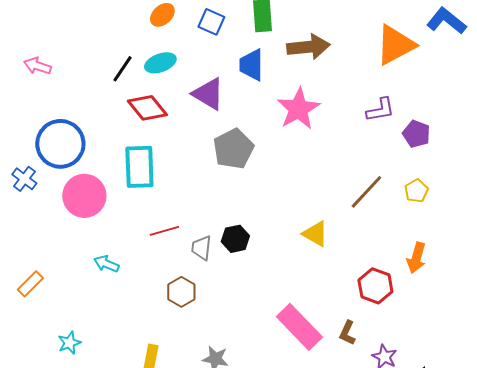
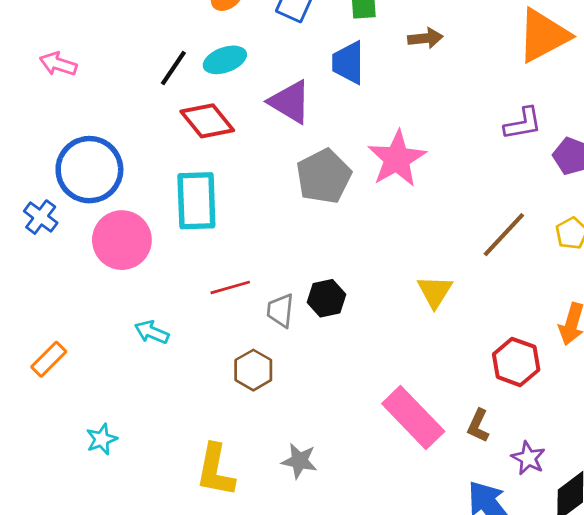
brown arrow: (308, 47) -> (425, 38), size x0.6
pink star: (298, 109) -> (397, 159), moved
yellow triangle: (315, 234) -> (435, 292), turned 32

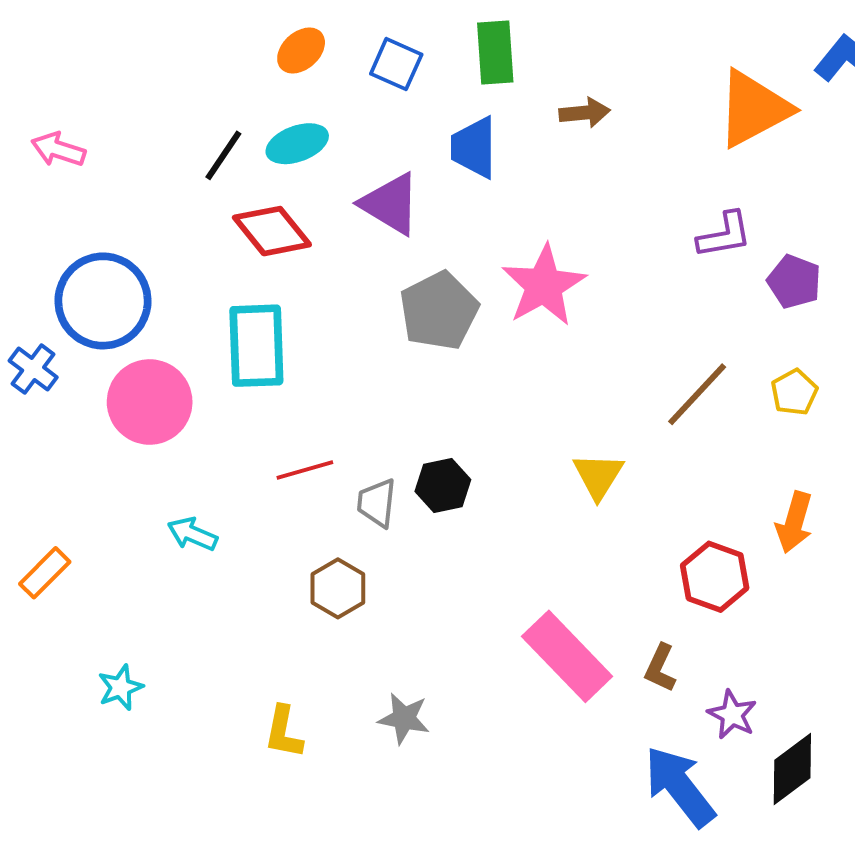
yellow L-shape: (215, 470) -> (284, 732), size x0.7

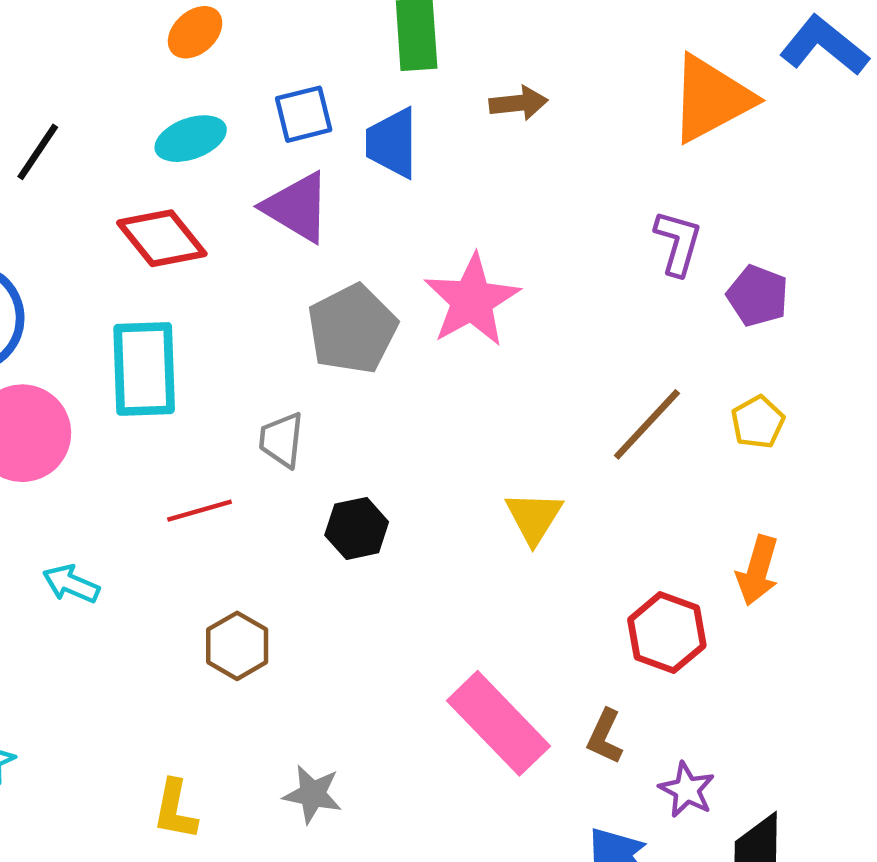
blue square: (396, 64) -> (304, 114), moved, turned -38
black line: (223, 155) -> (38, 152), moved
purple L-shape: (724, 235) -> (678, 243), turned -64
gray trapezoid: (377, 503) -> (281, 440), moved

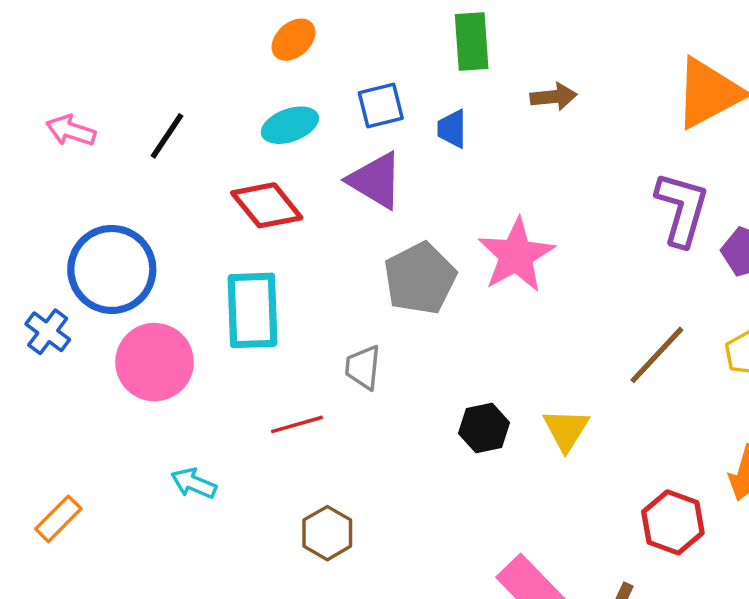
blue trapezoid: (392, 143) -> (452, 129), size x0.7
purple L-shape: (678, 243) -> (682, 209), size x1.4
black hexagon: (357, 528) -> (484, 428), moved

